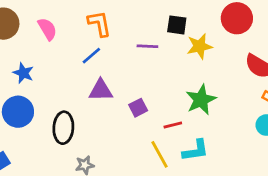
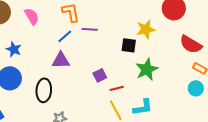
black square: (177, 25) -> (129, 45), moved
purple line: (147, 46) -> (90, 29), moved
purple triangle: (101, 90) -> (61, 60), moved
red line: (173, 125) -> (117, 88), moved

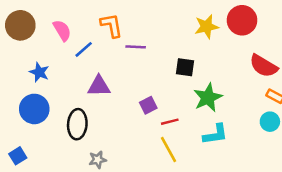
yellow star: (146, 29) -> (207, 27), moved
blue line: (65, 36) -> (84, 49), moved
cyan L-shape: (143, 107) -> (215, 134), moved

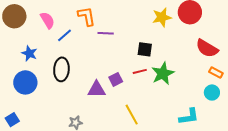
purple triangle: (99, 86) -> (97, 90), moved
red line: (170, 122) -> (140, 71), moved
black ellipse: (77, 124) -> (61, 69), moved
cyan L-shape: (215, 134) -> (189, 117), moved

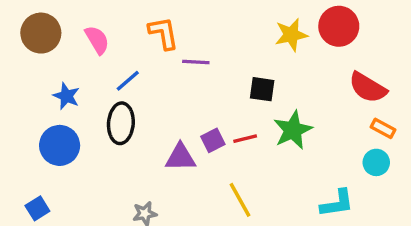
blue line: (64, 35) -> (128, 81), moved
red line: (140, 71) -> (245, 139), moved

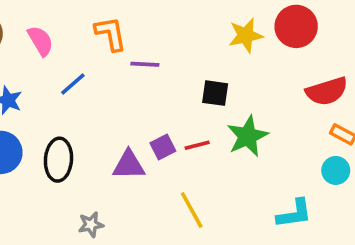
red semicircle: (368, 88) -> (327, 91), turned -48
black ellipse: (121, 123) -> (58, 160), moved

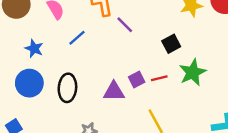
purple line: (145, 64) -> (125, 25), turned 42
black square: (215, 93) -> (171, 44), turned -36

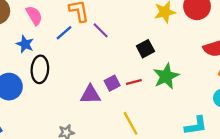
blue line: (77, 38) -> (64, 33), moved
blue star: (34, 49) -> (25, 44), moved
black ellipse: (67, 88) -> (40, 69), moved

